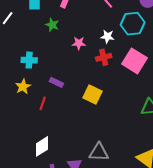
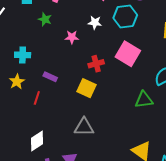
white star: (107, 37) -> (95, 23), moved
red cross: (104, 57) -> (96, 64), moved
gray triangle: (99, 152) -> (84, 127), moved

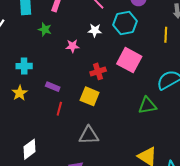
red line: (37, 98) -> (59, 109), moved
white diamond: (37, 141) -> (30, 149), moved

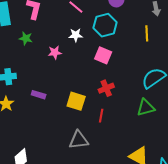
pink square: (129, 60) -> (103, 55), moved, size x0.7
red cross: (98, 71) -> (106, 88), moved
green triangle: (147, 105) -> (146, 108), moved
red line: (59, 109) -> (101, 116), moved

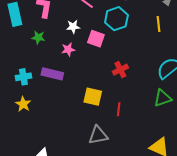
white star: (76, 35) -> (73, 27), moved
pink square: (103, 55) -> (96, 39), moved
red cross: (106, 88) -> (120, 70), moved
purple rectangle: (39, 95) -> (52, 74), moved, size x1.5

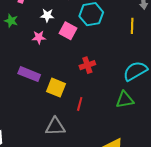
purple rectangle: (52, 74) -> (29, 74), moved

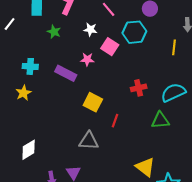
pink star: (39, 37) -> (87, 59), moved
red cross: (87, 65) -> (139, 88), moved
purple rectangle: (29, 74) -> (66, 73), moved

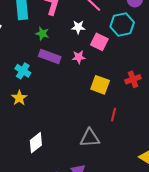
cyan cross: (30, 66) -> (23, 71), turned 35
purple rectangle: (66, 73) -> (50, 56), moved
yellow square: (93, 102) -> (100, 85), moved
white diamond: (29, 150) -> (36, 143), moved

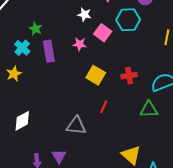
green star: (42, 34) -> (35, 29), moved
purple rectangle: (50, 56) -> (49, 51), moved, turned 50

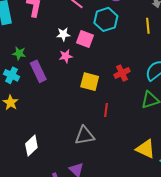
white star: (84, 15) -> (63, 34), moved

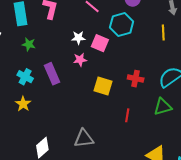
green star: (19, 53) -> (29, 44), moved
red cross: (122, 73) -> (136, 79), turned 35
red line: (106, 110) -> (127, 115), moved
gray triangle: (85, 136) -> (84, 139), moved

